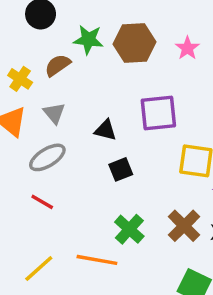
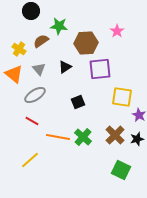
brown hexagon: (134, 43) -> (86, 43), moved
black triangle: (105, 130) -> (65, 67), moved, turned -48
orange line: (97, 260) -> (58, 137), moved

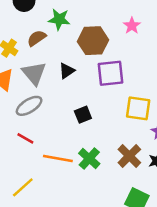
gray triangle: (39, 69) -> (34, 73), size x1.5

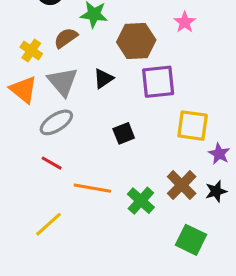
green cross: (89, 158) -> (141, 201), moved

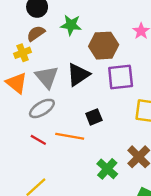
brown semicircle: (66, 38) -> (36, 33), moved
yellow cross: (31, 50) -> (23, 53), turned 35
black triangle: (103, 79) -> (78, 75), size x1.5
orange line: (92, 188) -> (70, 136), moved

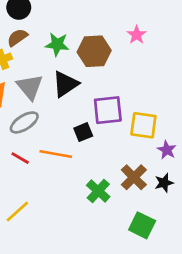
green star: (71, 25) -> (57, 44), moved
purple square: (121, 77) -> (108, 110), moved

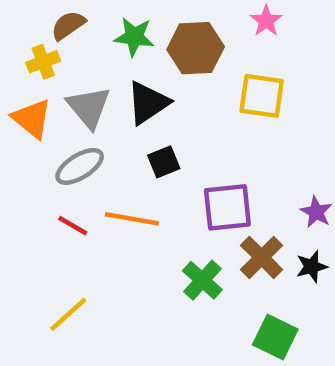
purple square: (108, 110) -> (227, 207), moved
yellow square: (143, 125) -> (262, 96), moved
black square: (83, 132) -> (164, 162), moved

